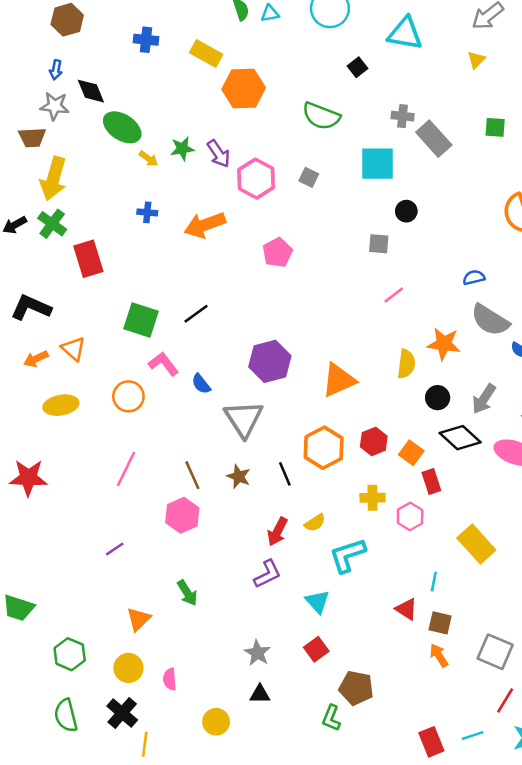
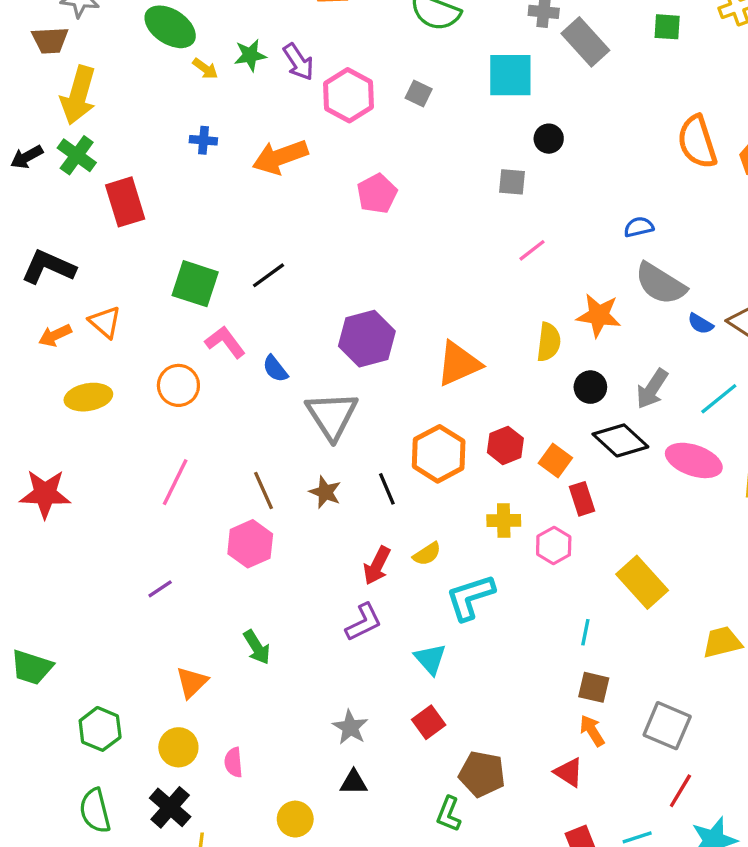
red triangle: (406, 609) -> (569, 772), moved

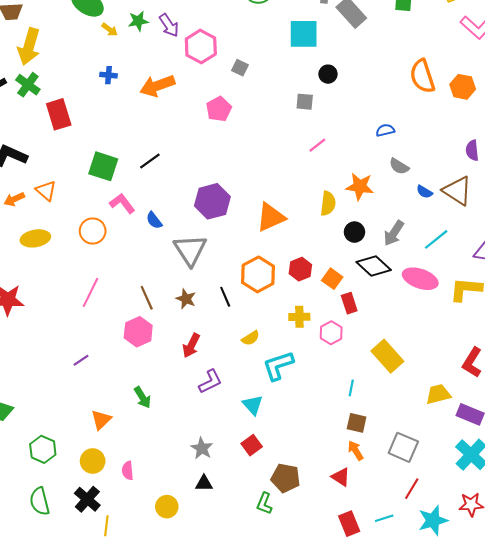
gray square: (419, 94) -> (240, 68), moved
gray semicircle: (660, 284) -> (399, 166), size x0.6
red arrow: (377, 566) -> (191, 345), moved

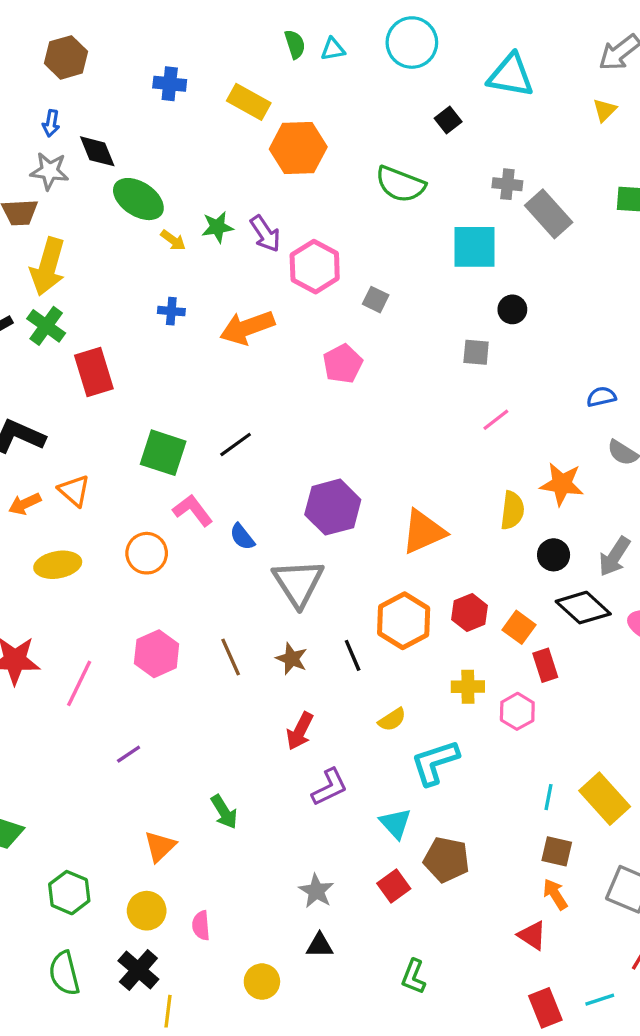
pink line: (90, 292) -> (79, 683), moved
pink hexagon: (138, 332) -> (157, 654), moved
yellow rectangle: (387, 356) -> (605, 799), moved
brown pentagon: (286, 478) -> (446, 860), moved

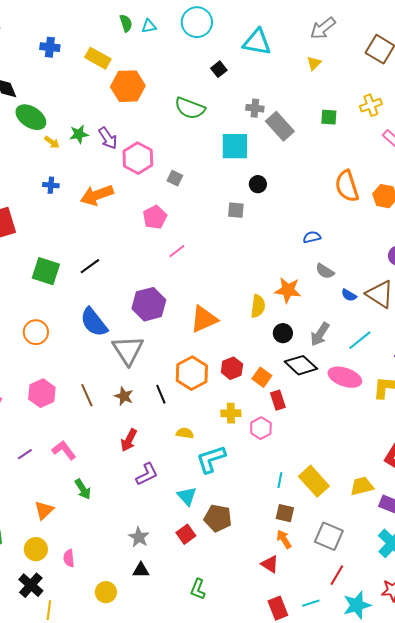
pink line: (496, 420) -> (177, 251), moved
pink L-shape: (193, 510) -> (64, 450), moved
blue semicircle: (242, 537) -> (94, 322), size x1.8
yellow semicircle: (392, 720) -> (185, 433), turned -138

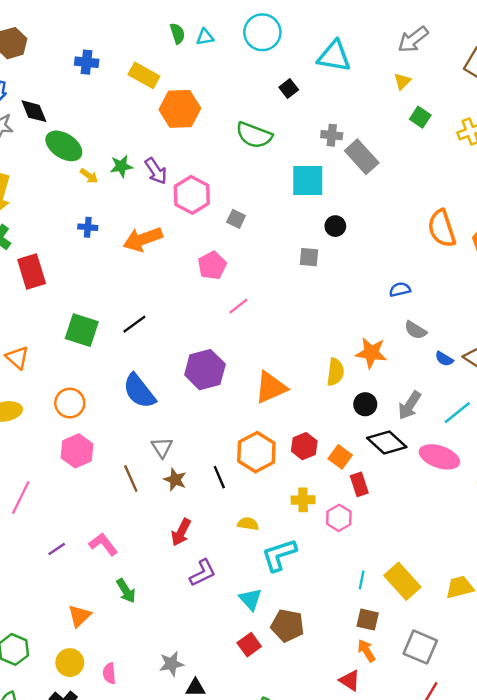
green square: (329, 117) -> (420, 117), moved, turned 30
gray triangle: (128, 350) -> (162, 447), moved, size x0.6
pink hexagon: (42, 393) -> (77, 451), moved
gray star: (139, 537) -> (171, 664), moved, turned 30

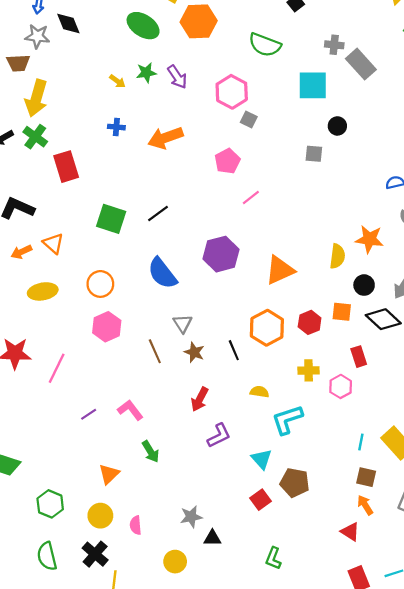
green ellipse: (64, 146) -> (143, 26), moved
pink hexagon: (192, 195) -> (232, 92), moved
orange square: (340, 457) -> (342, 312), moved, turned -30

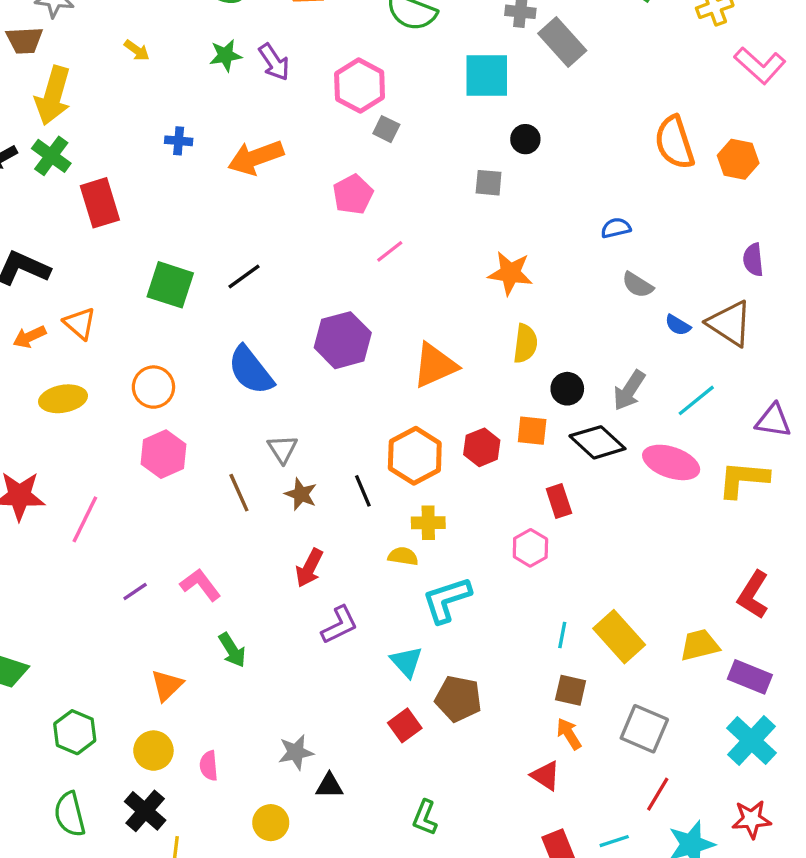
yellow arrow: (117, 81) -> (137, 50), moved
orange star: (369, 239) -> (510, 273), moved
yellow cross: (309, 370) -> (428, 523), moved

